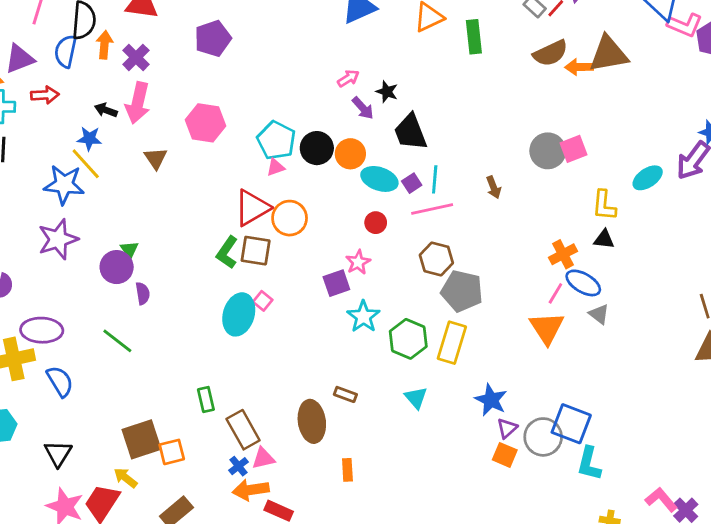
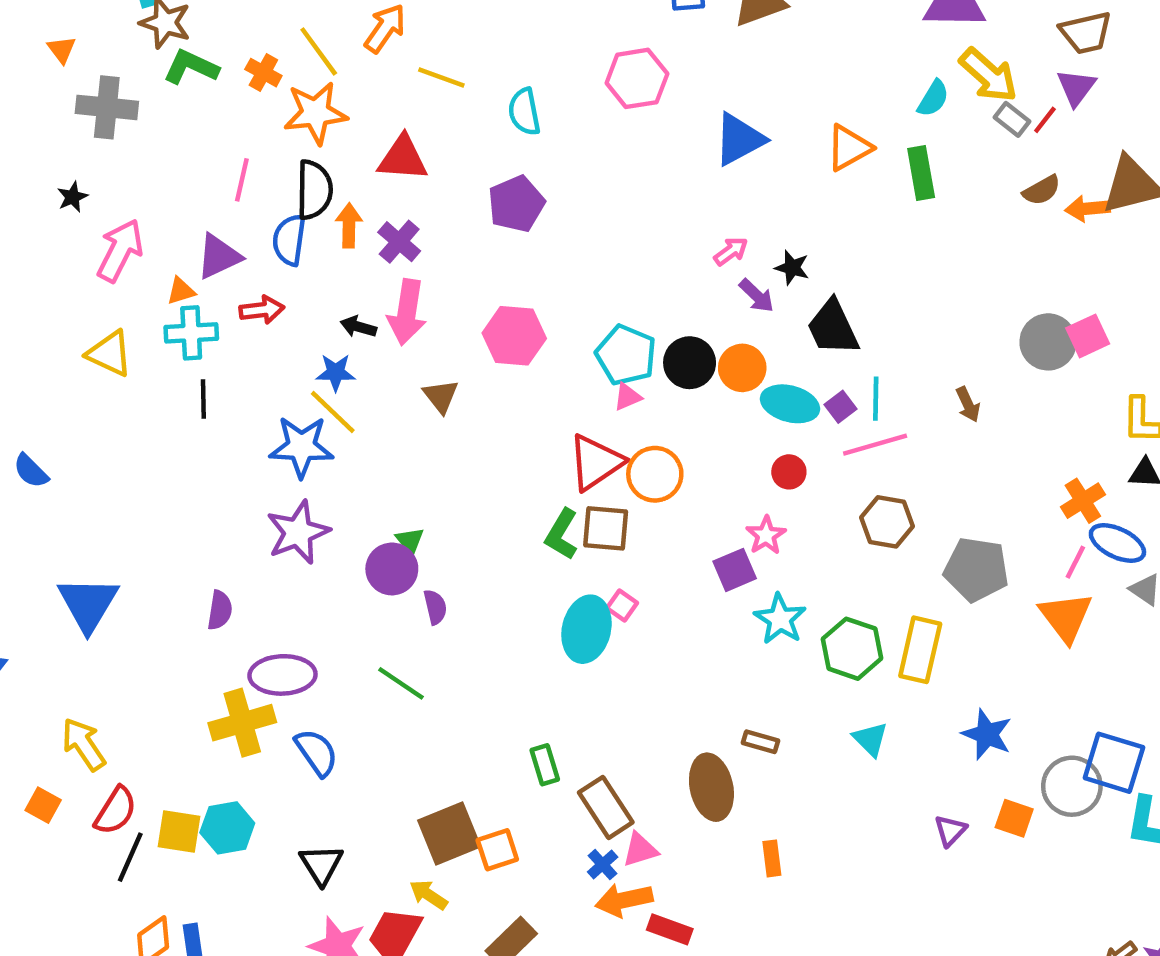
brown semicircle: (550, 53) -> (1042, 190), size x0.7
gray pentagon: (462, 291) -> (976, 569), moved
purple triangle: (507, 428) -> (950, 830), moved

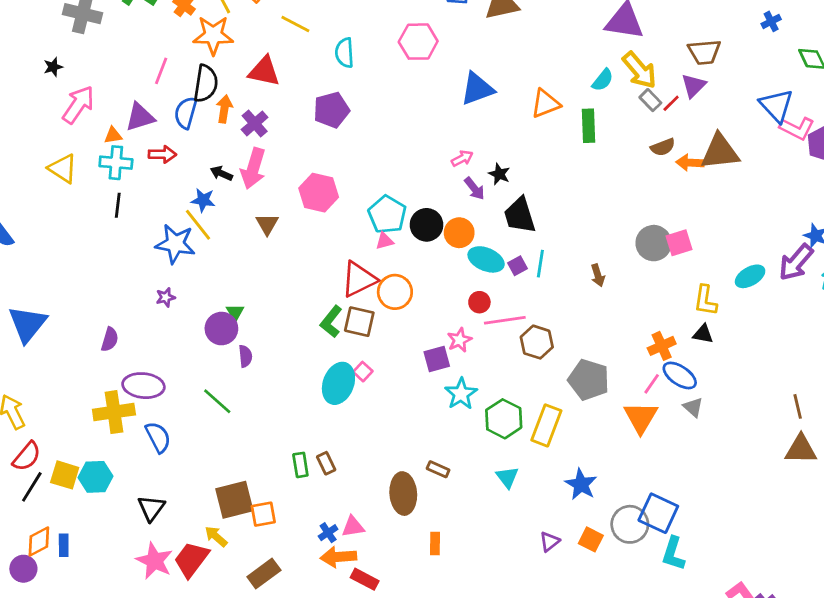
pink line: (875, 445) -> (505, 320), moved
purple star: (298, 532) -> (166, 297), size x0.5
brown rectangle: (606, 807) -> (326, 463), moved, size x0.6

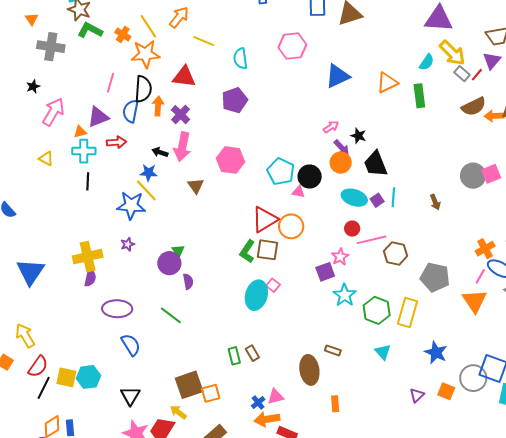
brown semicircle: (663, 147) -> (474, 107), size x1.4
yellow triangle: (63, 169) -> (46, 159), size x0.7
orange circle: (459, 233) -> (341, 163), moved
pink triangle: (385, 241) -> (299, 192), moved, turned 32
yellow cross: (114, 412) -> (88, 257), moved

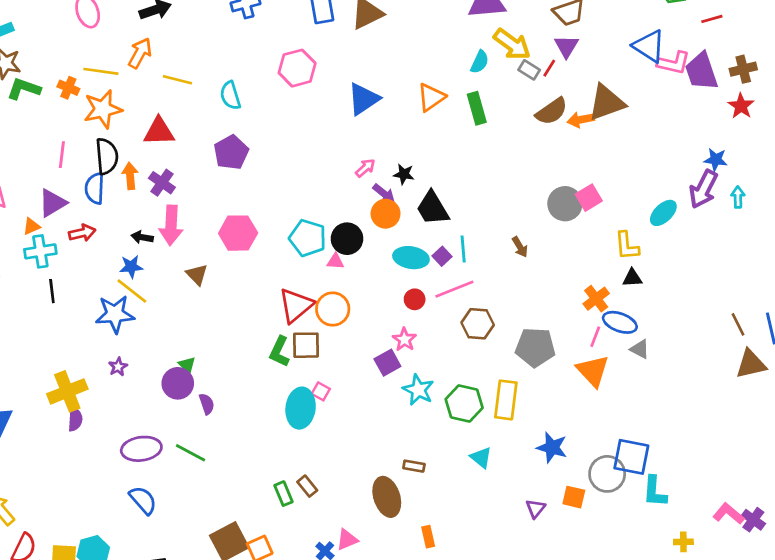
yellow line: (148, 26) -> (101, 71), turned -40
pink line: (371, 240) -> (454, 289), moved
purple ellipse: (117, 309) -> (141, 449), moved

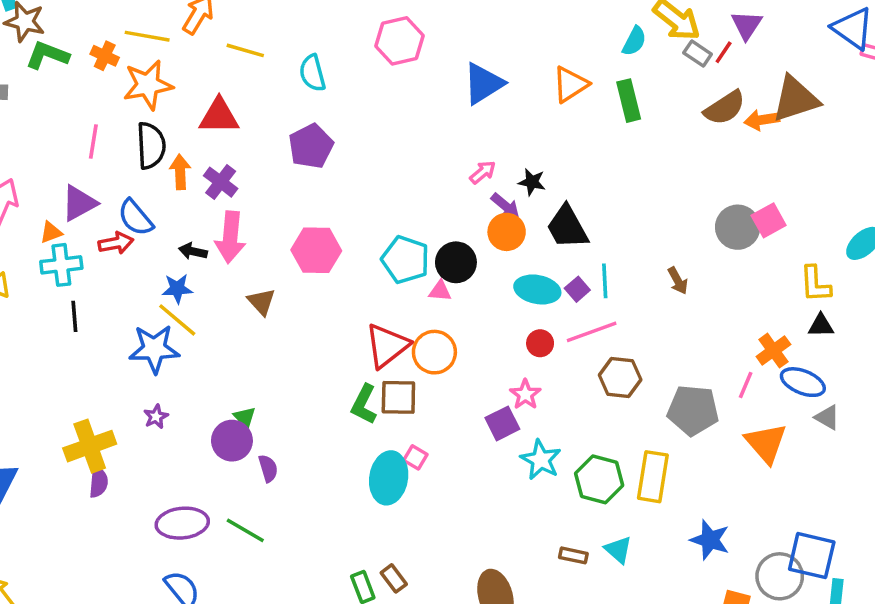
blue semicircle: (95, 188) -> (135, 218), moved, turned -44
pink line: (595, 337) -> (746, 385), moved
brown rectangle: (414, 466) -> (573, 555), moved

